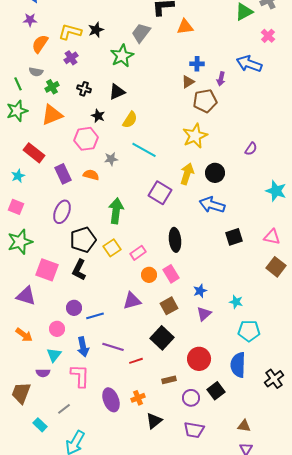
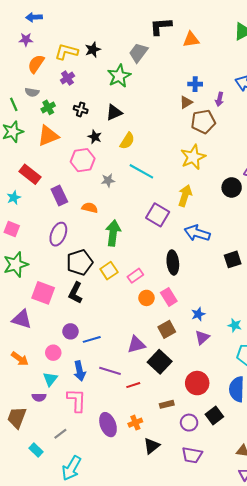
orange triangle: (185, 27) -> (191, 40), moved
black circle: (215, 173) -> (232, 187), moved
orange semicircle: (91, 175) -> (90, 208), moved
blue arrow: (212, 205) -> (197, 233), moved
purple triangle: (132, 301) -> (136, 345), moved

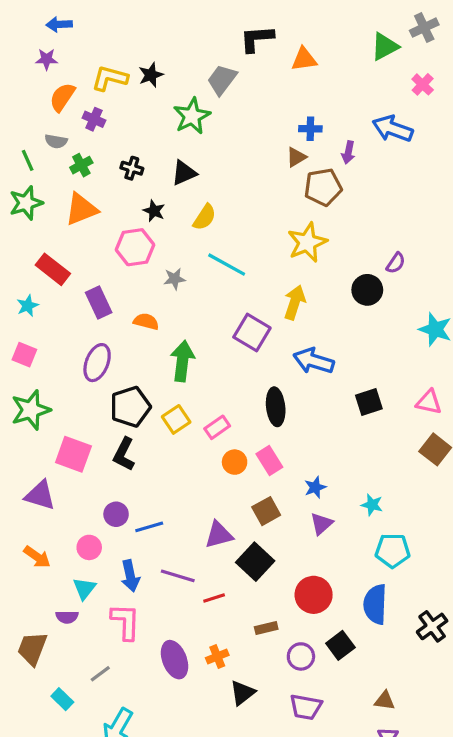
purple cross: (67, 78) -> (94, 119), moved, turned -32

